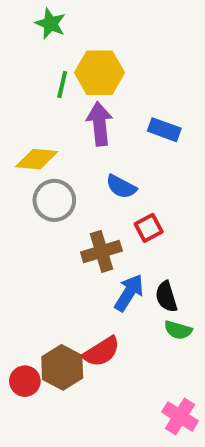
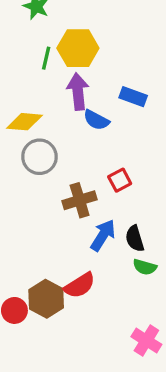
blue semicircle: (121, 187) -> (96, 120), moved

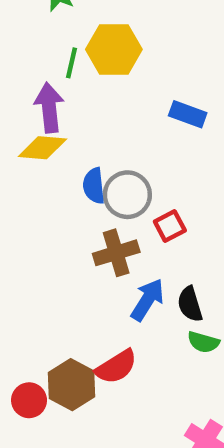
purple arrow: (78, 92) -> (49, 108), moved
blue semicircle: (96, 120) -> (94, 186), moved, turned 56
gray circle: (39, 157) -> (127, 195), moved

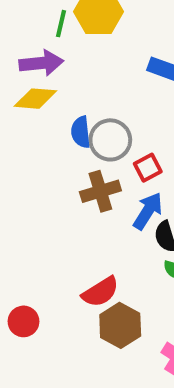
purple arrow: (49, 108) -> (41, 63), turned 90
blue arrow: (147, 300) -> (148, 211), moved
brown hexagon: (71, 385) -> (120, 325), moved

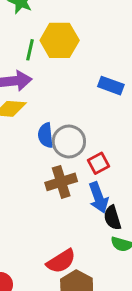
blue arrow: (148, 211) -> (98, 197), turned 128

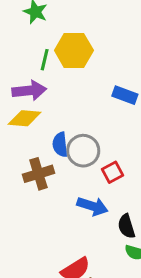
brown cross: (61, 182) -> (38, 174), moved
blue arrow: (98, 197) -> (92, 206), moved, turned -52

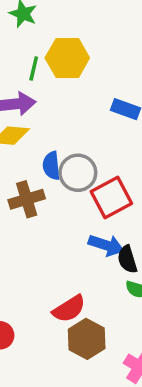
red square: (113, 172) -> (111, 197), size x1.6
blue arrow: (92, 206) -> (106, 245), moved

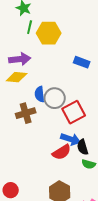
green line: (34, 69) -> (30, 27), moved
red semicircle: (69, 309) -> (62, 152), moved

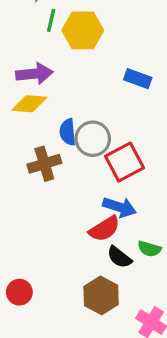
black semicircle: (83, 147) -> (119, 257), moved, turned -35

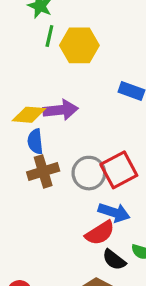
purple arrow: (34, 74) -> (60, 110), moved
blue semicircle: (68, 132) -> (35, 142), moved
gray circle: (93, 139) -> (89, 173), moved

